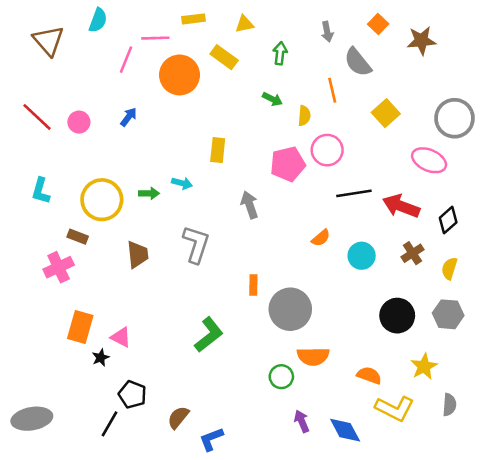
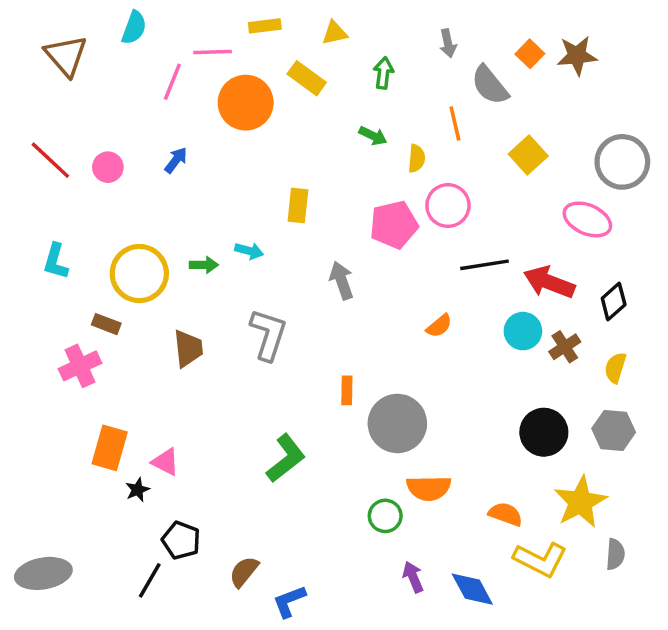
orange square: (378, 24) -> (530, 54), moved
cyan circle: (362, 256) -> (523, 331), moved
yellow star: (424, 366) -> (580, 502), size x1.4

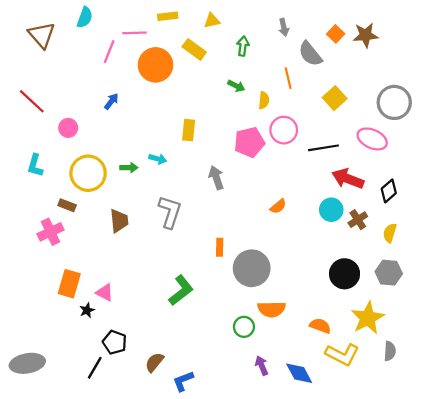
pink circle: (108, 167) -> (68, 128), moved
black line: (485, 265) -> (324, 148), moved

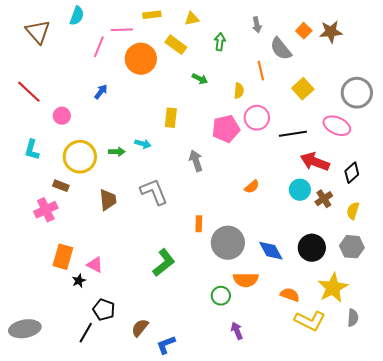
green arrow: (236, 86) -> (200, 79), moved
gray L-shape: (170, 212) -> (154, 192), turned -40
blue diamond: (299, 373) -> (271, 251), moved

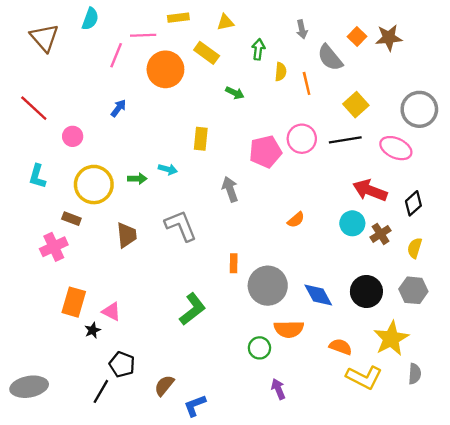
yellow semicircle: (239, 91) -> (281, 72), moved
black line: (293, 134) -> (345, 140), moved

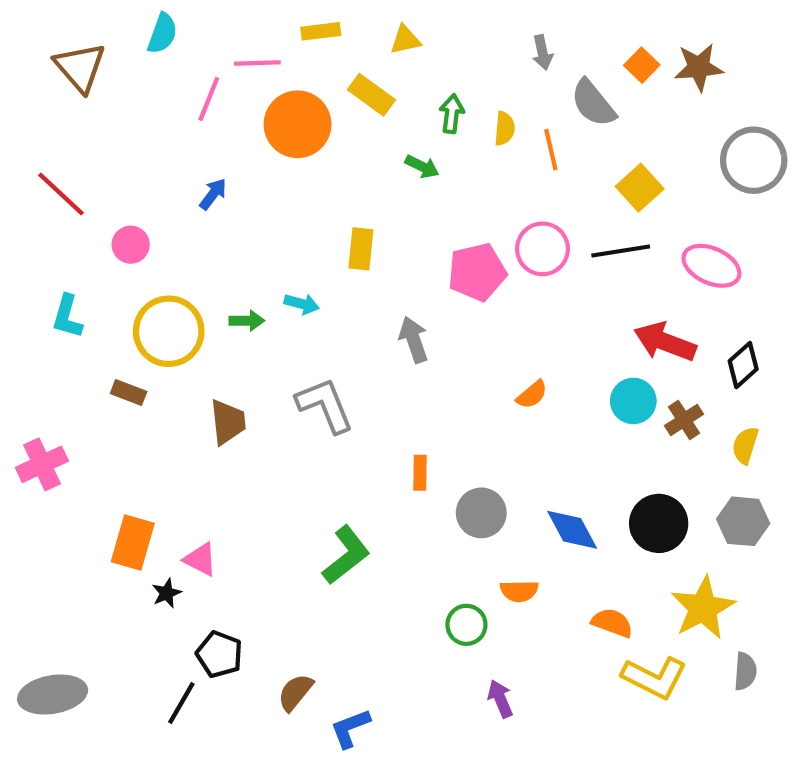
green arrow: (258, 49) -> (452, 114), moved
gray circle: (419, 109) -> (754, 160), moved
pink cross: (54, 247) -> (42, 464), moved
gray circle: (268, 286) -> (481, 513), size x0.7
orange semicircle: (289, 329) -> (519, 591), size x0.7

